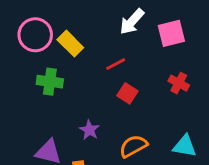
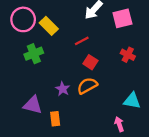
green cross: (50, 82) -> (34, 54), turned -30
orange semicircle: (133, 146) -> (87, 86), moved

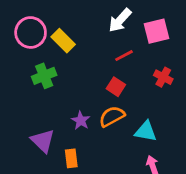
red line: (82, 41) -> (124, 56), moved
cyan triangle: (132, 101) -> (146, 131), moved
purple triangle: (33, 105) -> (43, 141), turned 30

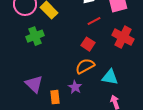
red cross: (163, 77) -> (123, 37), size x1.5
purple star: (81, 121) -> (75, 87), moved

